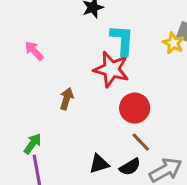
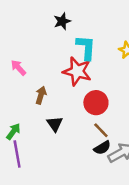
pink arrow: (34, 51) -> (18, 68), moved
black triangle: (99, 164) -> (55, 124), moved, turned -48
black semicircle: (130, 167) -> (102, 148), moved

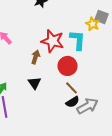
cyan L-shape: (86, 48) -> (78, 40), moved
brown arrow: (41, 95) -> (36, 57), moved

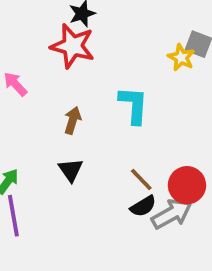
cyan L-shape: (78, 40) -> (134, 105), moved
red star: (52, 41) -> (73, 46), moved
red circle: (68, 66) -> (187, 185), moved

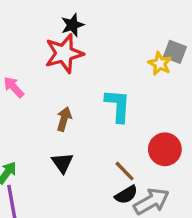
red star: (73, 46) -> (64, 54), turned -30
red circle: (187, 185) -> (165, 149), moved

